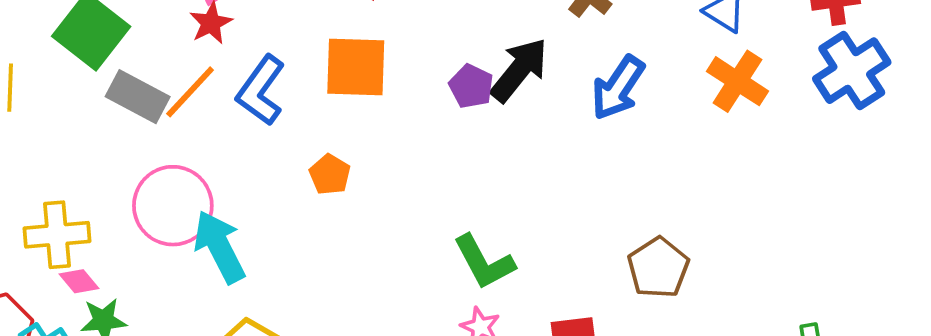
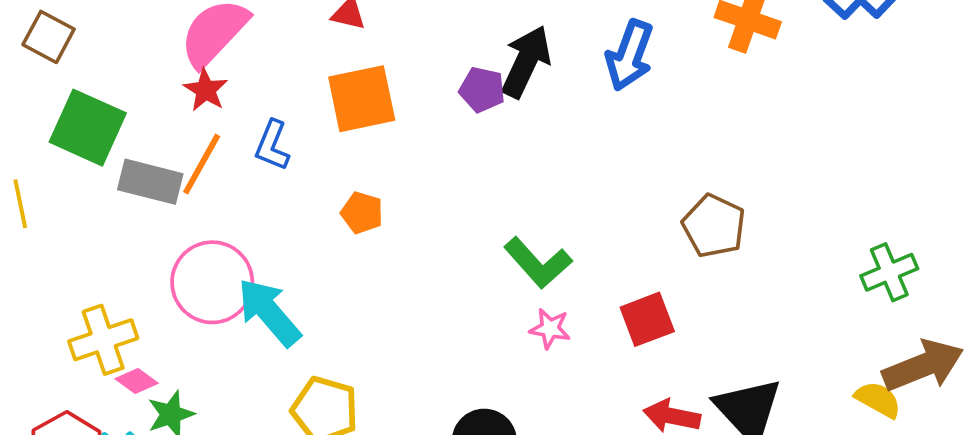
blue L-shape: (261, 91) -> (272, 145), size x0.7

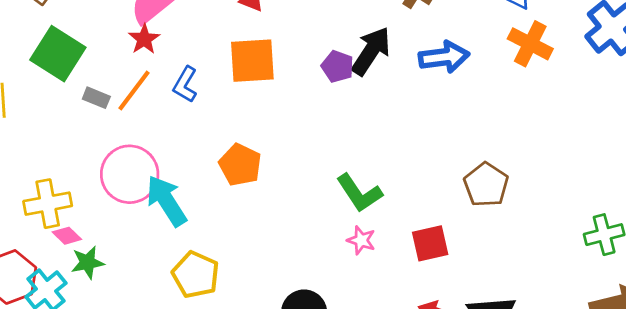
blue arrow: (629, 55) -> (444, 57), turned -126
gray rectangle: (150, 182) -> (96, 98), size x0.6
orange pentagon: (362, 213) -> (240, 165), moved, size x1.4

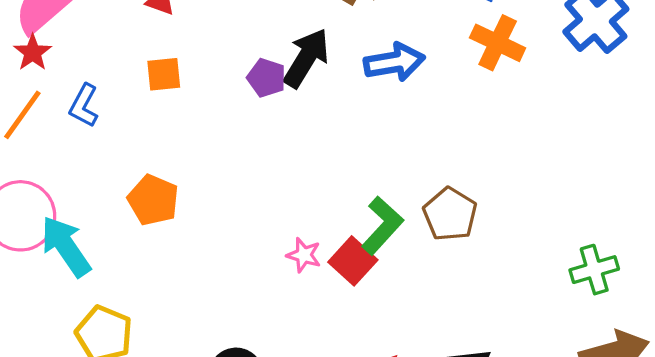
orange square: (252, 61) -> (164, 74), size x0.6
green L-shape: (359, 193) -> (382, 225), moved, turned -102
pink star: (361, 240) -> (304, 255), moved
red square: (430, 243) -> (353, 261), moved, turned -33

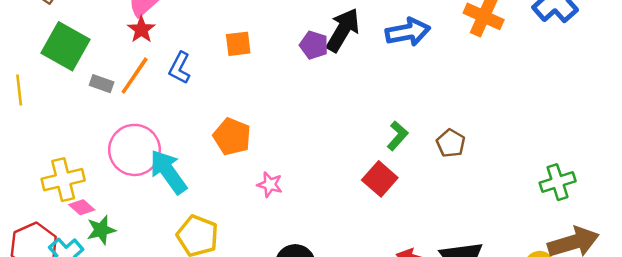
brown pentagon: (450, 214) -> (451, 143), size x0.7
green L-shape: (382, 225) -> (398, 136), moved, size x0.7
pink star: (304, 255) -> (270, 185), moved

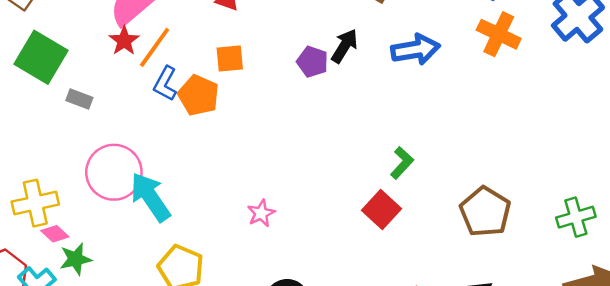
black arrow: (343, 30) -> (345, 46), size x0.7
orange line: (135, 76) -> (155, 47), moved
orange pentagon: (232, 137) -> (199, 95), moved
brown pentagon: (451, 143) -> (485, 212), moved, size x1.6
pink star: (270, 185) -> (261, 213), turned 30

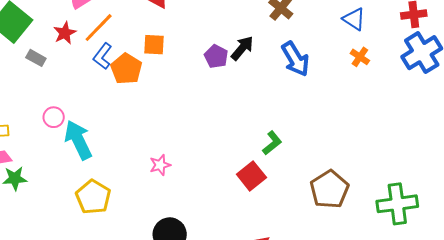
orange cross: (499, 34) -> (360, 57), size x0.6
red star: (124, 41) -> (65, 33), moved
blue arrow: (415, 50) -> (295, 59), turned 60
pink circle: (114, 172) -> (54, 117), size x0.5
green cross: (576, 217) -> (397, 204), size x1.4

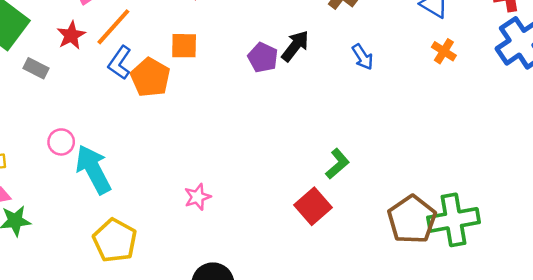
blue arrow: (295, 59) -> (363, 57), size x0.6
green cross: (397, 204) -> (454, 220), moved

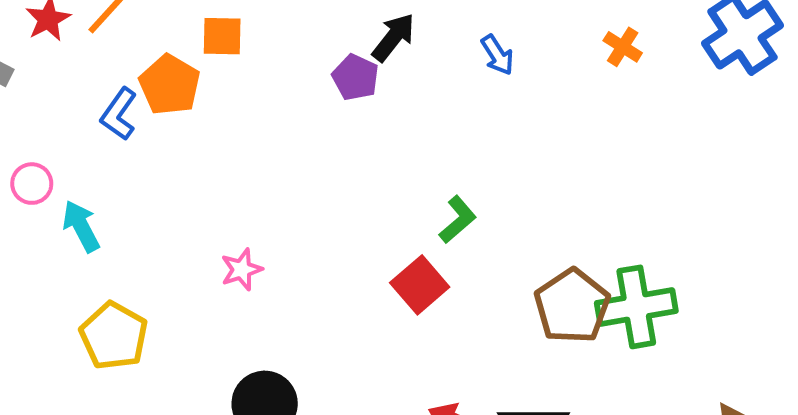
purple pentagon: (263, 58) -> (355, 77), moved
blue L-shape: (120, 63) -> (119, 114), moved
cyan arrow: (93, 169) -> (81, 226), size x0.7

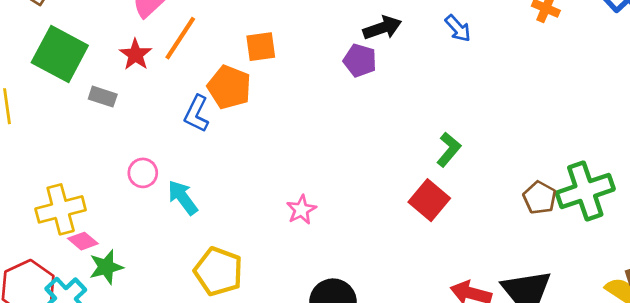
black arrow: (393, 37) -> (382, 28), turned 42
brown pentagon: (572, 306) -> (540, 198), size x0.6

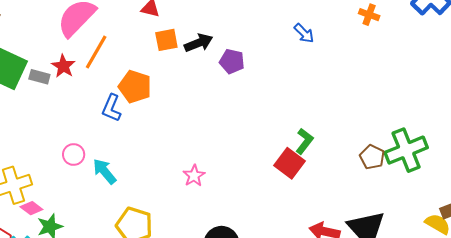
black arrow: (382, 28) -> (199, 43), moved
orange square: (261, 47) -> (166, 40), moved
gray rectangle: (103, 97) -> (39, 77), moved
green L-shape: (449, 149) -> (304, 141), moved

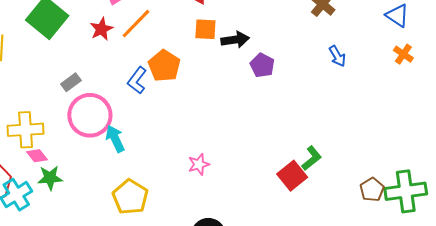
gray rectangle: (39, 77) -> (71, 82), moved, turned -66
pink circle: (74, 155) -> (90, 115), size x2.0

